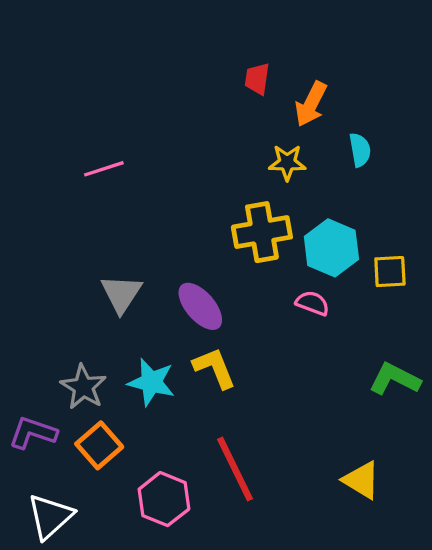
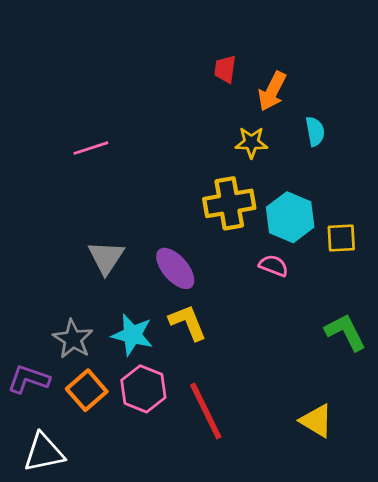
green L-shape: (395, 379) -> (345, 332), turned 36
pink hexagon: (164, 499) -> (143, 389), moved
white triangle: (50, 516) -> (44, 453), turned 30

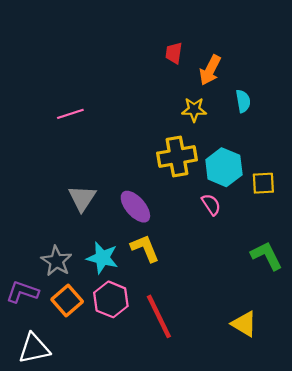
pink semicircle: (274, 266) -> (211, 205), turned 35

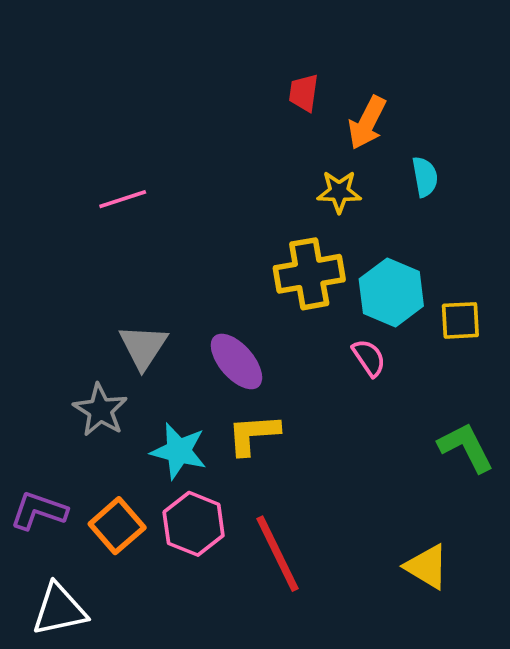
yellow L-shape: (145, 248) -> (253, 434), turned -72
gray star: (56, 261) -> (100, 410), moved

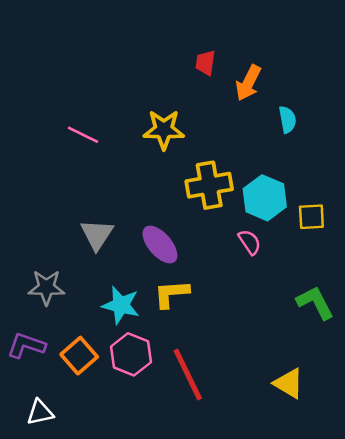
yellow star: (339, 192) -> (164, 130), moved, size x1.4
pink line: (123, 199) -> (83, 135), turned 44
gray star: (100, 410) -> (46, 287), moved, turned -30
white triangle: (59, 610) -> (40, 412), size x0.7

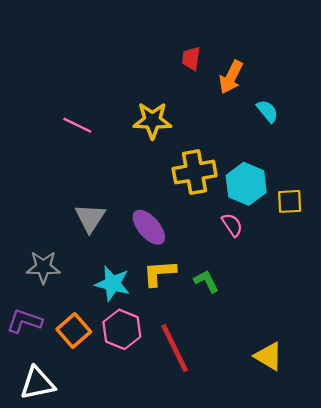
cyan semicircle: (287, 120) -> (267, 111), turned -30
green L-shape: (315, 303) -> (206, 281), moved, size x0.7
white triangle: (40, 412) -> (37, 383), size x1.4

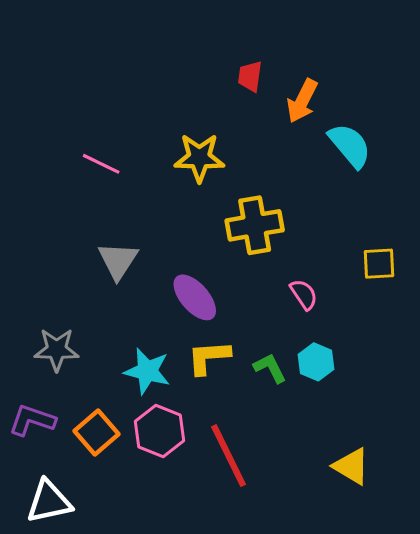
cyan semicircle: (267, 111) -> (350, 145), size x1.5
cyan hexagon: (246, 184) -> (316, 362), moved, size x0.7
gray triangle: (90, 218) -> (118, 261), moved

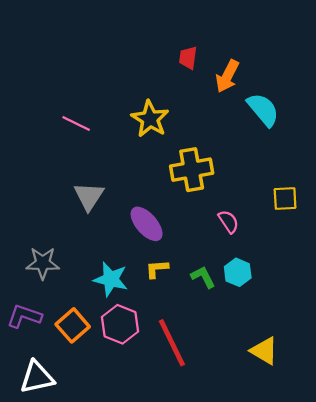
yellow star: (199, 158) -> (150, 119), turned 30
yellow L-shape: (209, 357) -> (157, 269), size x0.7

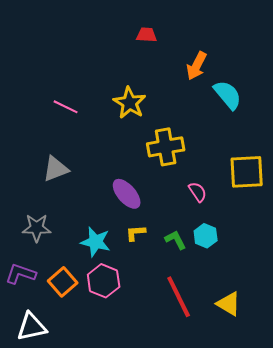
red trapezoid: (188, 58) -> (147, 35), moved, turned 85
gray triangle: (89, 196) -> (56, 169), moved, turned 36
yellow square: (285, 198) -> (247, 172), size x1.6
red line: (172, 343) -> (179, 297), moved

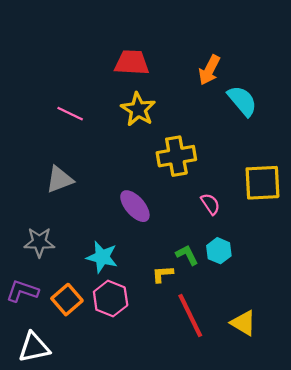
red trapezoid: (147, 35) -> (132, 63), moved, size x1.6
yellow L-shape: (136, 233) -> (163, 274), moved

